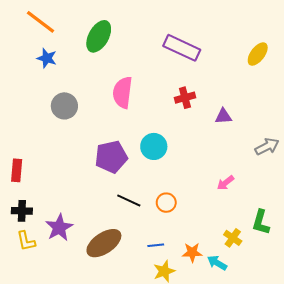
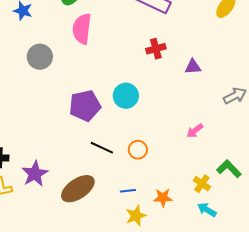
pink semicircle: (123, 92) -> (82, 29), moved
green L-shape: (261, 222) -> (229, 169), turned 120
cyan arrow: (217, 263) -> (207, 210), moved

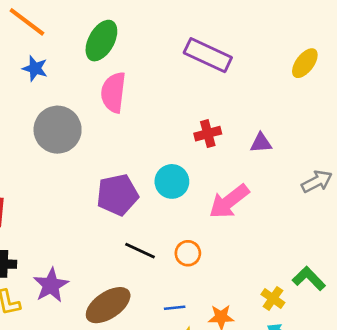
red cross: (156, 49) -> (208, 134), moved
gray circle: (40, 57) -> (58, 130), size x1.4
pink arrow: (195, 131) -> (229, 201), moved, size x1.8

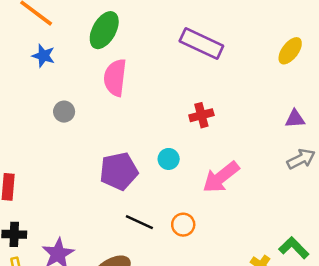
gray circle: (58, 130) -> (64, 112), size x0.5
purple triangle: (261, 143) -> (295, 119), moved
cyan circle: (172, 181) -> (169, 159), size x0.7

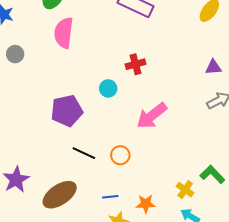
gray circle: (64, 112) -> (15, 54), moved
cyan circle: (169, 159) -> (108, 88), moved

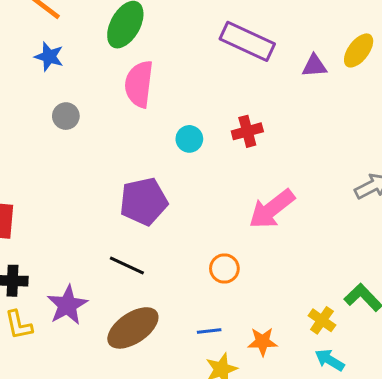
purple triangle: (213, 67) -> (314, 66), moved
cyan circle: (108, 88) -> (189, 139), moved
black line: (84, 153) -> (127, 265), moved

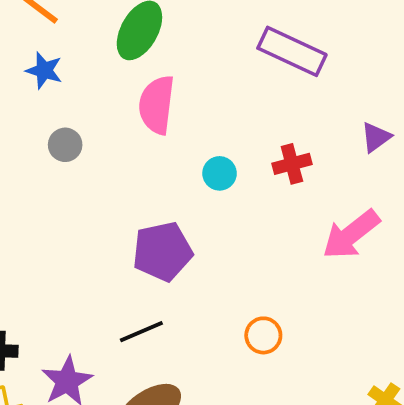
purple triangle: (314, 66) -> (376, 137), moved, turned -32
pink arrow: (272, 209) -> (351, 234), moved
black line: (127, 265) -> (141, 332), turned -48

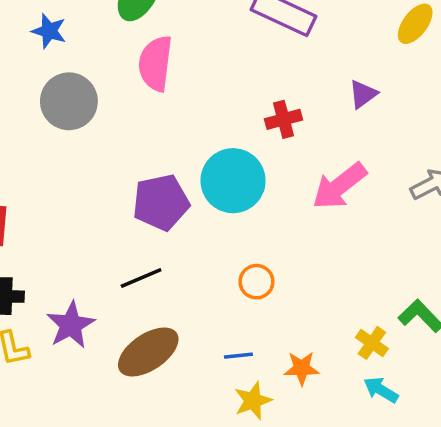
gray circle: (65, 145) -> (69, 101), size x1.8
cyan circle: (220, 173) -> (233, 181), moved, size x2.0

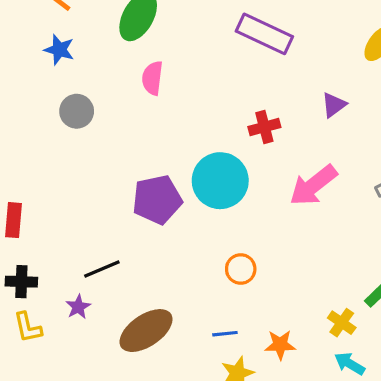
pink semicircle: (155, 63) -> (152, 78), size x0.7
gray circle: (69, 101) -> (77, 111), size x0.7
black line: (141, 278) -> (102, 269), moved
purple star: (71, 325) -> (78, 307), size x0.6

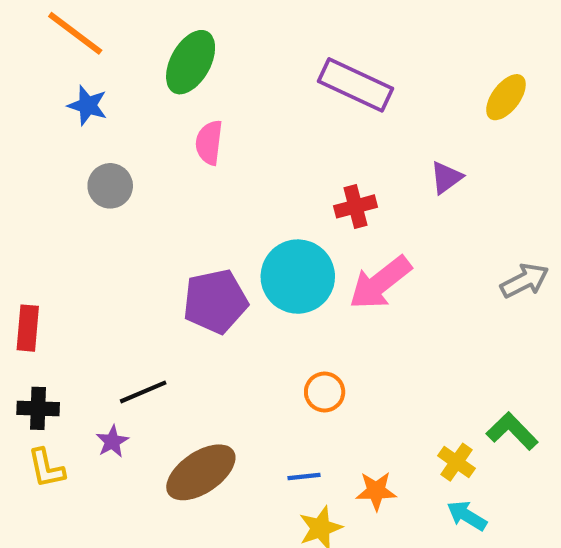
pink arrow: (313, 185) -> (380, 283), moved

